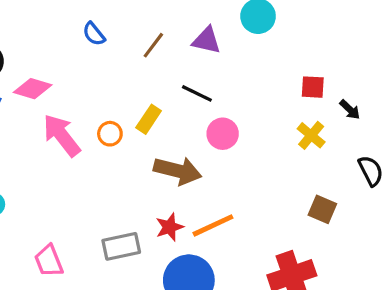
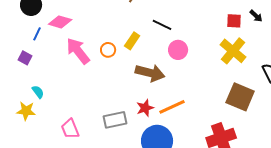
black arrow: (350, 110) -> (256, 16), moved
yellow cross: (311, 135) -> (233, 51), size x1.5
brown square: (322, 209) -> (240, 97), size x1.6

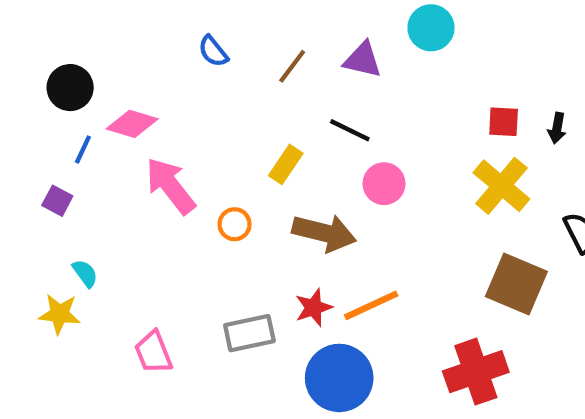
black arrow: (256, 16) -> (557, 128), moved, turned 56
orange circle: (108, 50) -> (235, 224), moved

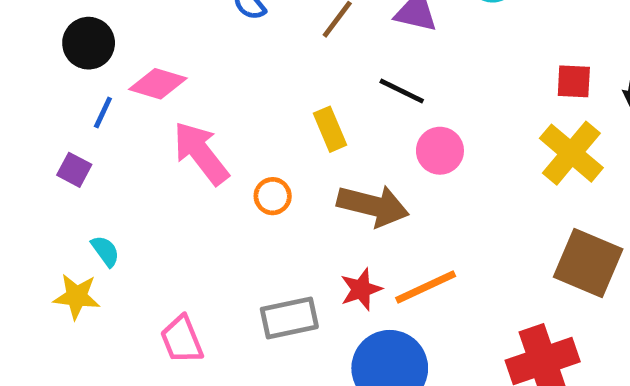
yellow rectangle: (286, 164) -> (330, 129), turned -57

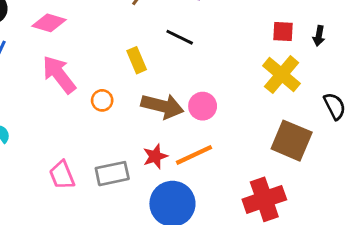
pink diamond: (158, 84) -> (49, 23), moved
pink circle: (440, 151) -> (203, 106), moved
pink trapezoid: (182, 340) -> (62, 175), moved

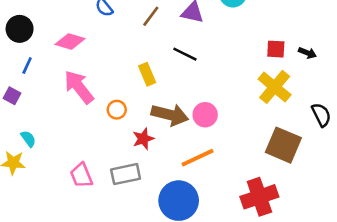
black arrow: (319, 36) -> (307, 53), turned -78
red star: (155, 156) -> (143, 139), moved

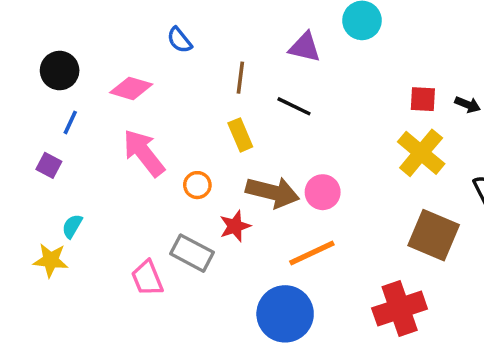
brown line: (151, 16) -> (240, 78), moved, turned -30
cyan semicircle: (28, 139) -> (72, 226), turned -114
gray rectangle: (126, 174) -> (192, 253), moved, turned 40

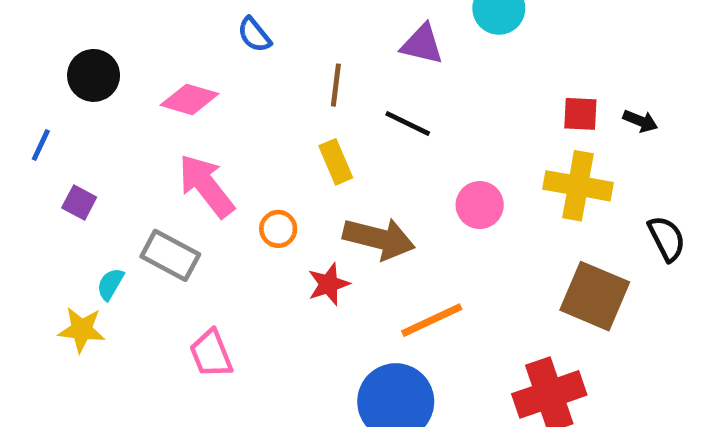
blue line: (70, 122) -> (41, 145), moved
yellow cross: (421, 153) -> (578, 186), turned -30
pink circle: (323, 192) -> (480, 205), moved
gray rectangle: (192, 253) -> (170, 255), moved

